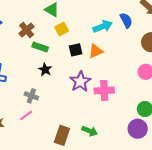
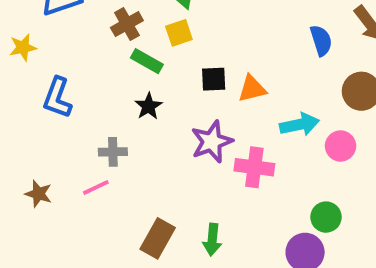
cyan arrow: (103, 26) -> (299, 124), moved
yellow square: (62, 29) -> (179, 33), moved
gray cross: (31, 96) -> (113, 152), turned -32
green arrow: (90, 131) -> (212, 240), turned 63

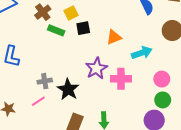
black square: (214, 79) -> (83, 28), moved
black star: (149, 106) -> (68, 89), moved, size x1.5
pink circle: (341, 146) -> (162, 79), moved

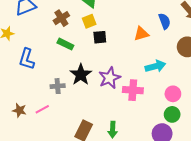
green rectangle: (56, 30) -> (65, 44), moved
orange triangle: (114, 37) -> (141, 34), moved
black star: (68, 89) -> (81, 75), moved
pink line: (38, 101) -> (42, 109), moved

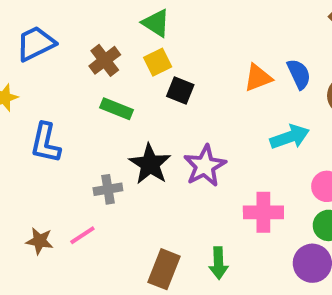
blue semicircle: (164, 21) -> (299, 74), moved
black square: (100, 37) -> (180, 91), turned 32
pink cross: (133, 90) -> (263, 212), moved

